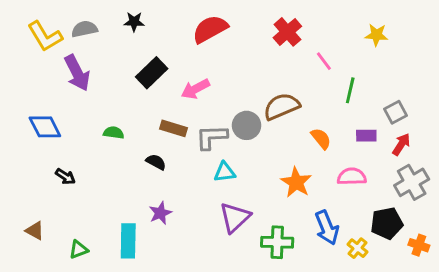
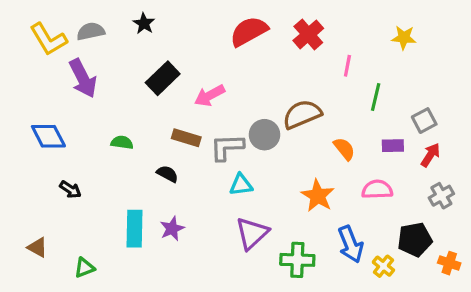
black star: (134, 22) -> (144, 23), turned 30
red semicircle: (210, 29) -> (249, 31), moved
pink line: (324, 61) -> (347, 66), turned 48
gray cross: (412, 182) -> (441, 196), size x0.7
cyan rectangle: (128, 241) -> (135, 229), moved

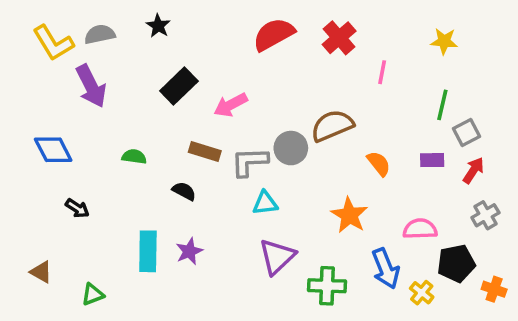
green line: (376, 97) -> (442, 105), moved
pink semicircle: (377, 189) -> (420, 229), moved

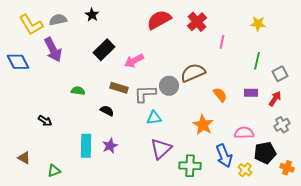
gray square: (467, 133) -> (280, 74), moved
blue diamond: (53, 150) -> (18, 62), moved

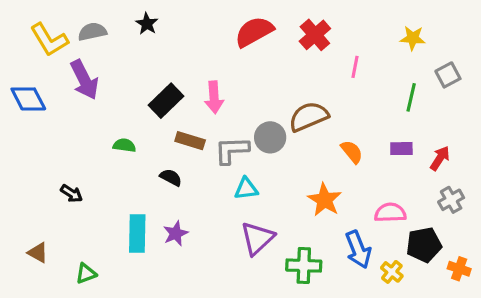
black rectangle: (104, 50) -> (166, 101), moved
pink arrow: (134, 61) -> (214, 97), turned -66
gray square: (280, 74) -> (448, 75), moved

